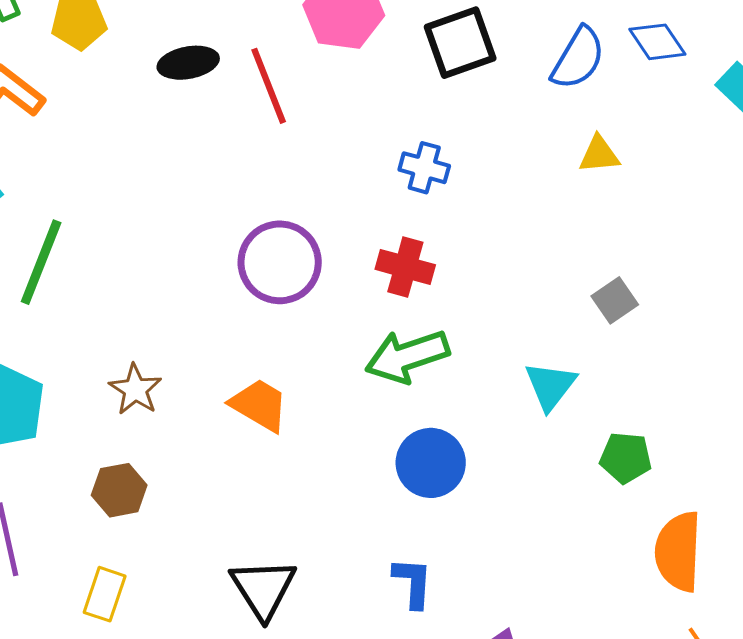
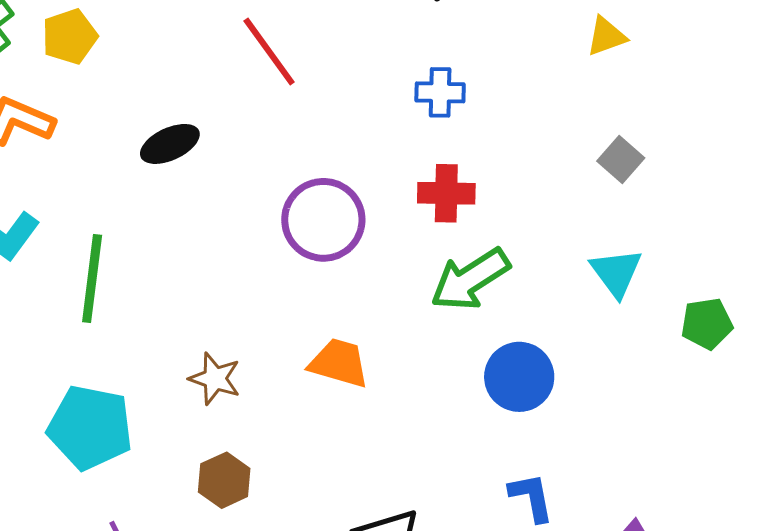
black ellipse: (188, 63) -> (170, 144), moved
gray square: (615, 300) -> (621, 159), moved

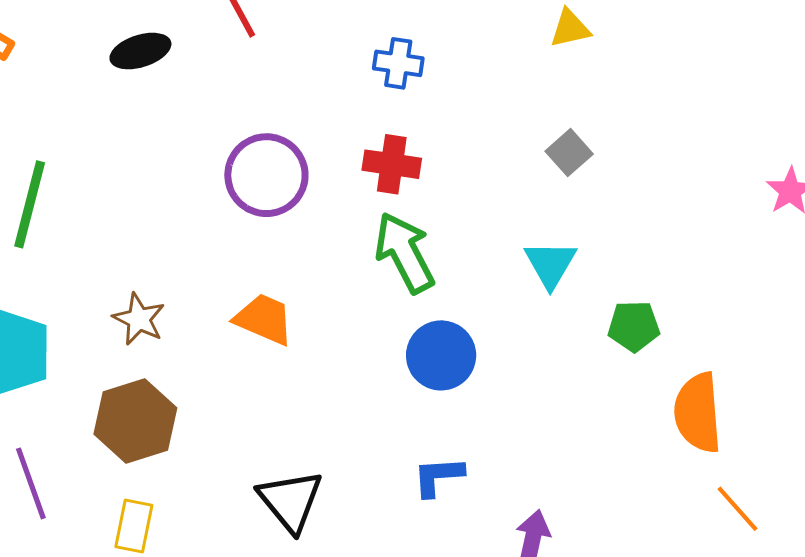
black ellipse: (170, 144) -> (140, 51), moved
green arrow: (470, 279) -> (405, 253), turned 88
brown hexagon: (224, 480) -> (135, 421), size x1.5
blue L-shape: (531, 497) -> (438, 476), turned -90

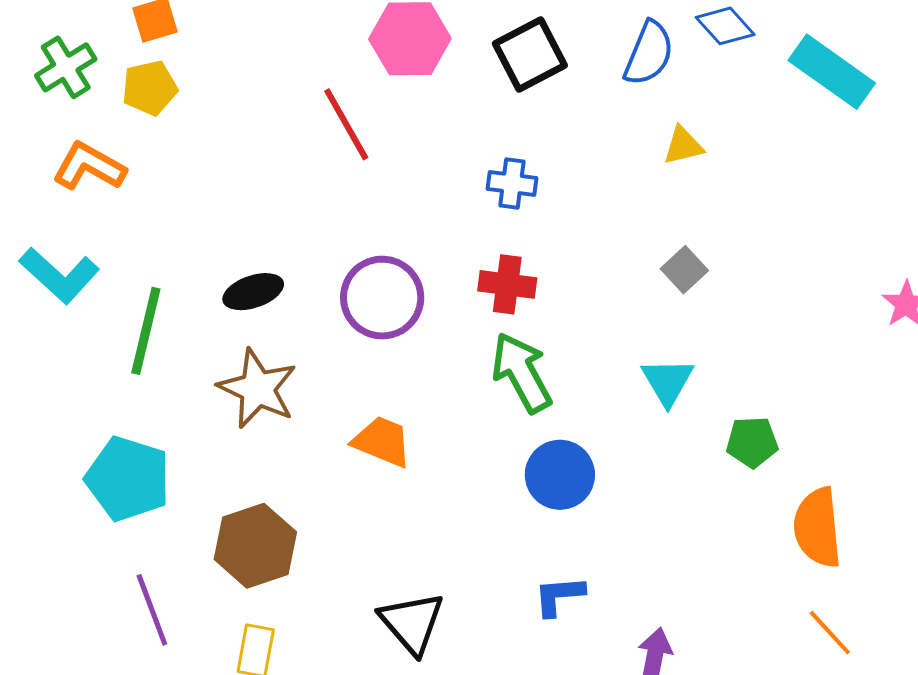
black ellipse: (140, 51) -> (253, 292), moved
brown star: (139, 319) -> (257, 389), moved, size x1.5
orange line: (737, 509) -> (830, 633), moved

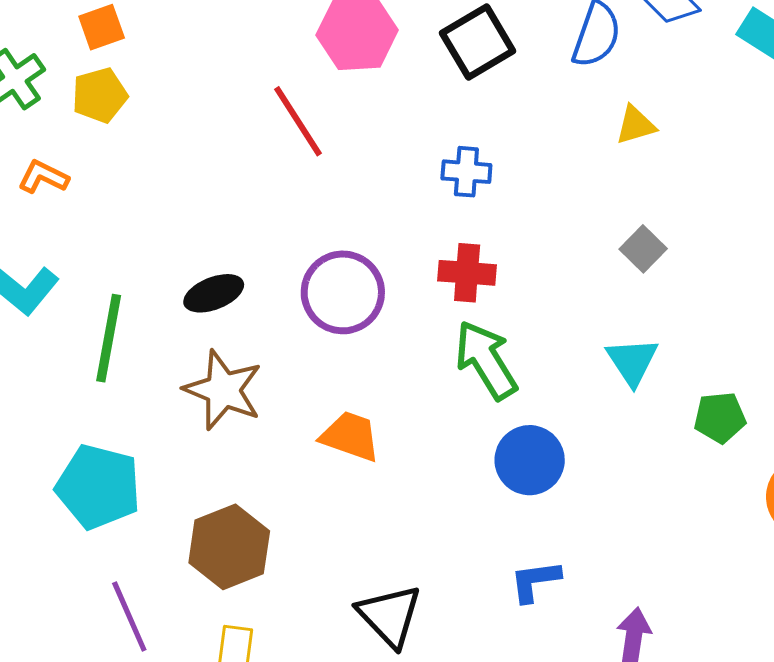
orange L-shape: (89, 166) -> (43, 177), size x0.7

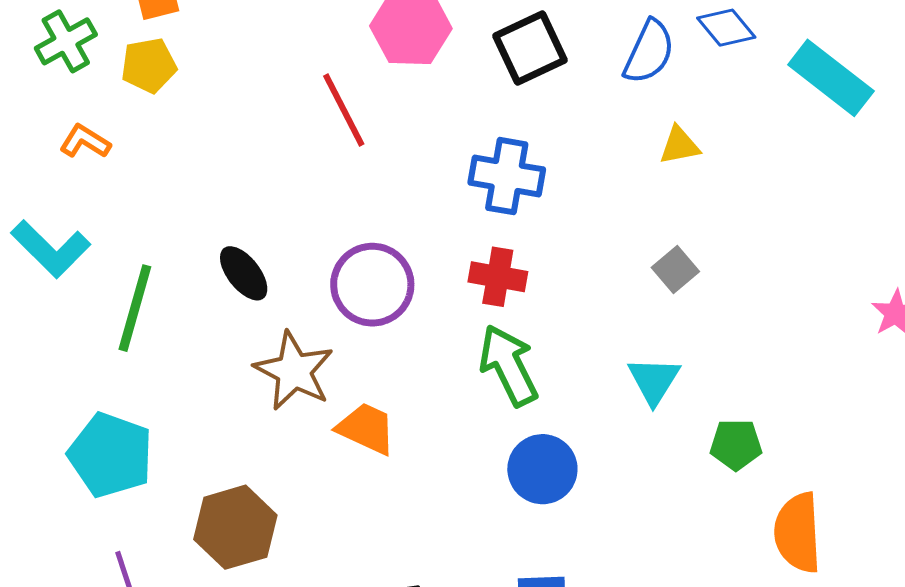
blue cross: (466, 172) -> (507, 176), size x1.5
black ellipse: (214, 293) -> (244, 273), turned 68
brown star: (223, 390) -> (294, 371), moved

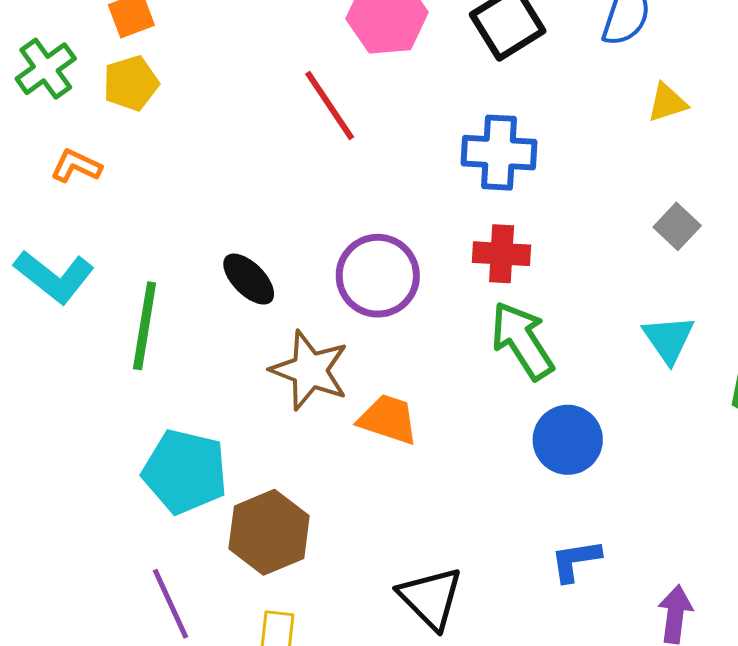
cyan pentagon: (111, 455) -> (185, 472), moved

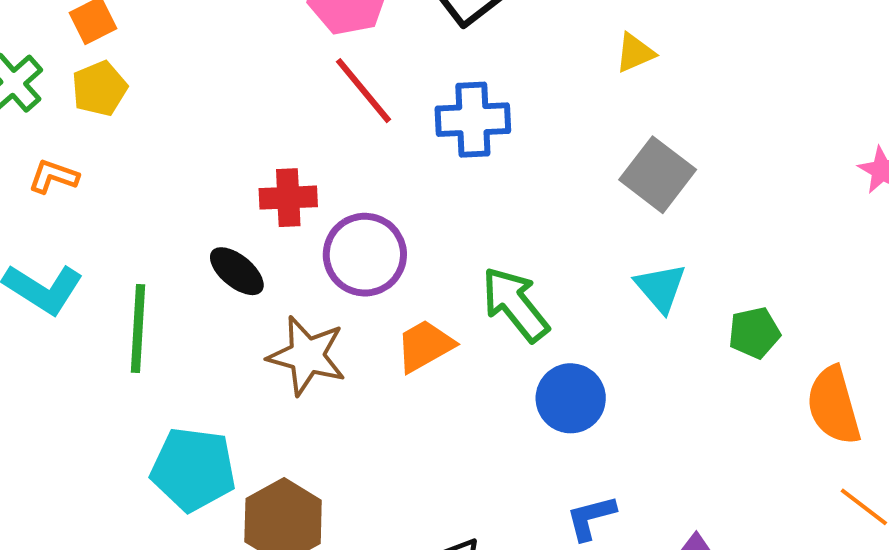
red line: (330, 105) -> (363, 91), moved
gray square: (677, 226) -> (658, 175), size x1.6
red cross: (502, 254) -> (288, 198), moved
orange trapezoid: (388, 419) -> (425, 346), moved, turned -42

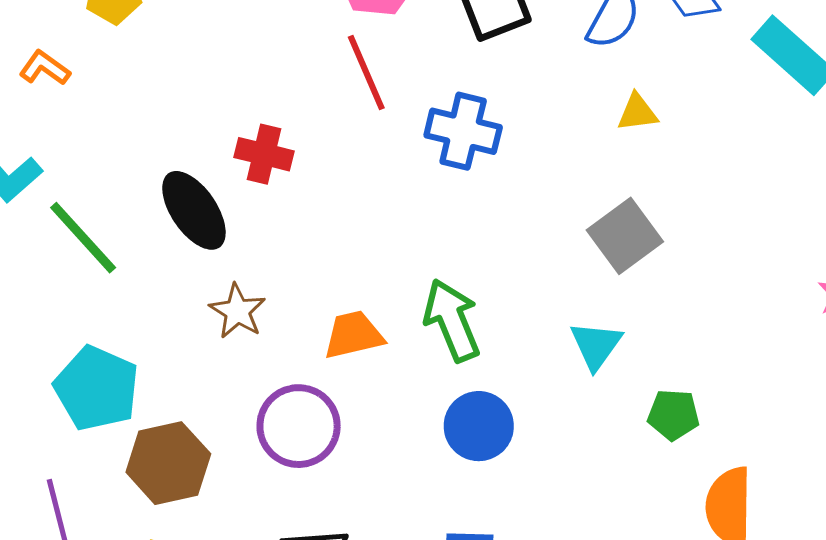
purple circle: (365, 255) -> (299, 426), moved
black ellipse: (237, 271) -> (194, 210), size x1.4
green line: (138, 328) -> (83, 238), turned -62
brown star: (307, 356) -> (238, 311), size x0.7

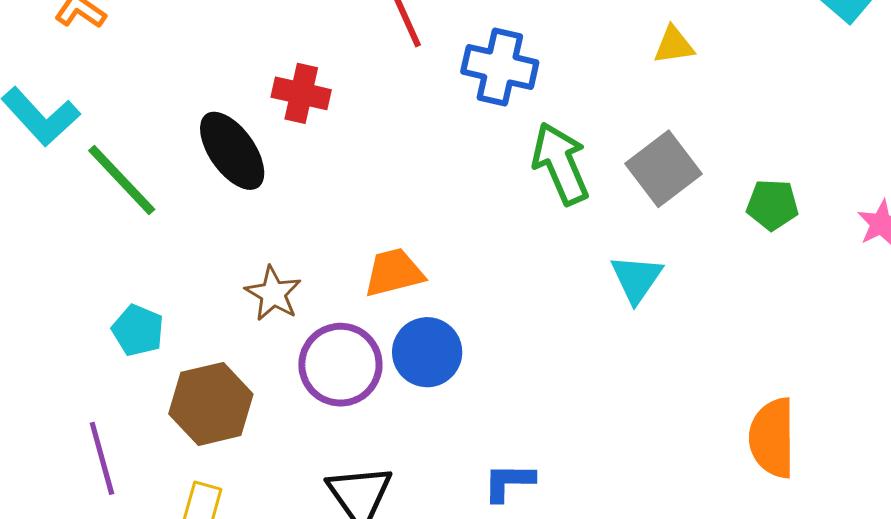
brown star: (238, 311) -> (273, 294), moved
green arrow: (452, 320) -> (561, 163), moved
cyan pentagon: (97, 388) -> (138, 330), size x0.6
green pentagon: (673, 415) -> (772, 205), moved
blue circle: (479, 426) -> (427, 352), moved

